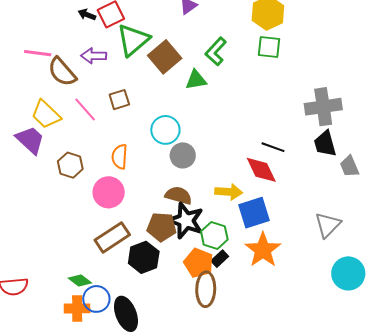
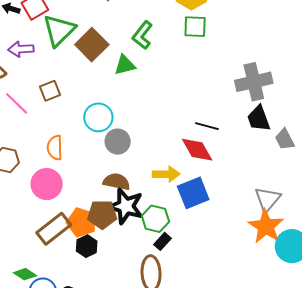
orange star: (263, 250) -> (266, 226), moved
black hexagon: (144, 257) -> (87, 246), size x0.7
orange pentagon: (199, 263) -> (81, 222), moved

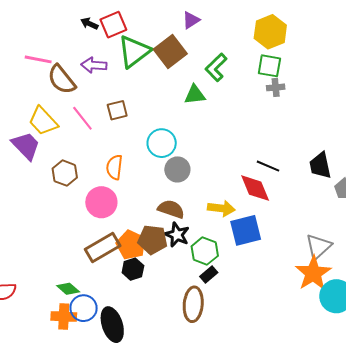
brown square: (92, 45) -> (170, 51), moved
gray cross: (254, 82) -> (276, 87), moved, size x0.5
black star: (126, 206) -> (177, 235), size x0.7

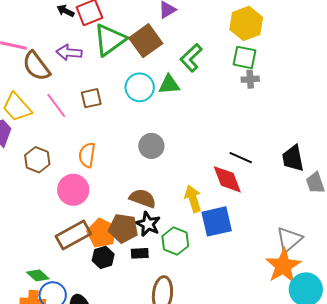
cyan circle: (162, 143) -> (140, 87), moved
gray circle: (177, 169) -> (151, 146), moved
yellow arrow: (221, 208) -> (193, 199), turned -116
black rectangle: (209, 274) -> (140, 253), moved, turned 36

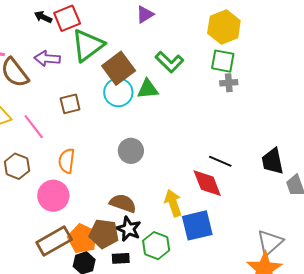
brown square: (146, 41) -> (119, 68), moved
green L-shape: (191, 58) -> (169, 62), turned -92
pink line: (56, 105) -> (34, 127), moved

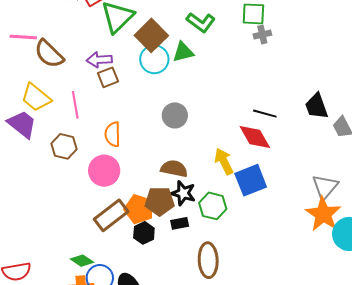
purple arrow: (47, 59) -> (99, 60), moved
pink line: (34, 127) -> (75, 105), turned 36

